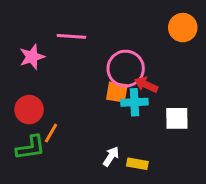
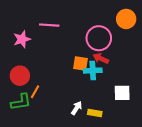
pink circle: (126, 69) -> (99, 38), moved
white square: (177, 118) -> (122, 93), moved

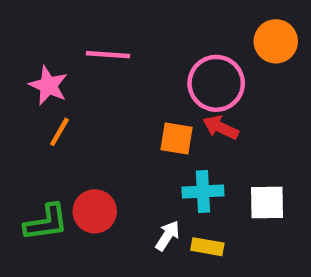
pink star: (22, 39) -> (48, 86), turned -30
cyan cross: (93, 71) -> (203, 191), moved
red circle: (20, 76) -> (95, 211), moved
orange line: (35, 92) -> (59, 132), moved

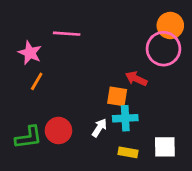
pink circle: (216, 83) -> (163, 49), moved
orange square: (176, 138) -> (117, 96), moved
white square: (267, 203) -> (165, 147), moved
white arrow: (168, 236) -> (99, 128), moved

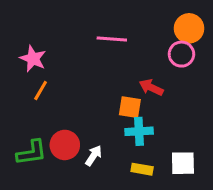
pink line: (67, 34) -> (112, 39), moved
pink circle: (163, 49) -> (181, 54), size x0.7
white arrow: (99, 128) -> (94, 156), moved

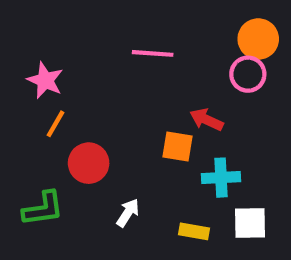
cyan cross: (139, 131) -> (221, 178), moved
red circle: (65, 145) -> (89, 163), moved

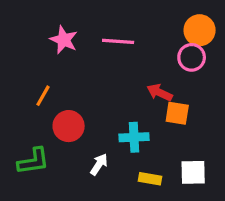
pink star: (45, 80) -> (64, 40), moved
orange square: (178, 147) -> (177, 113), moved
cyan cross: (221, 178) -> (134, 137), moved

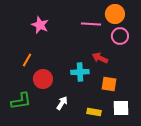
orange circle: (200, 30) -> (115, 14), moved
pink line: (118, 41) -> (91, 24), moved
orange square: (177, 113) -> (109, 84), moved
cyan cross: (134, 137) -> (80, 72), moved

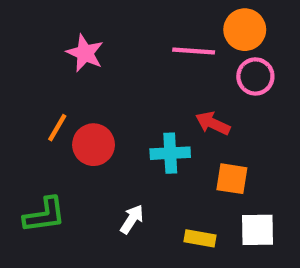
red circle: (43, 79) -> (94, 145), moved

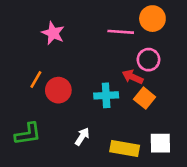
pink circle: (255, 76) -> (148, 60), moved
orange square: (232, 179) -> (145, 98), moved, turned 30
yellow rectangle: (200, 238) -> (125, 148), size x1.5

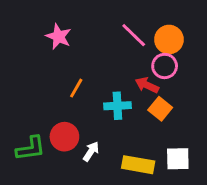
orange circle: (152, 19) -> (169, 40), moved
pink line: (121, 32) -> (134, 35), turned 40
orange line: (36, 80) -> (76, 88), moved
red circle: (58, 90) -> (64, 137), moved

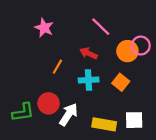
orange circle: (169, 40) -> (127, 51), moved
pink circle: (165, 66) -> (141, 46), moved
red arrow: (147, 85) -> (89, 53), moved
white arrow: (91, 151) -> (69, 114), size x1.5

